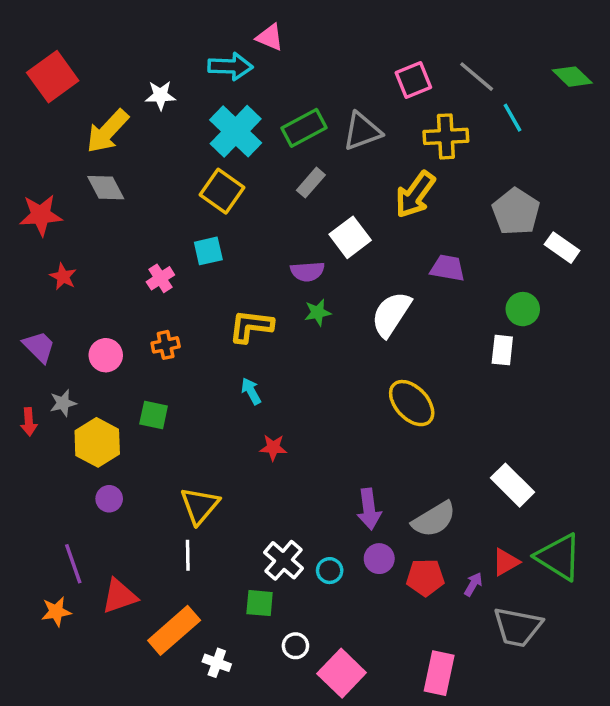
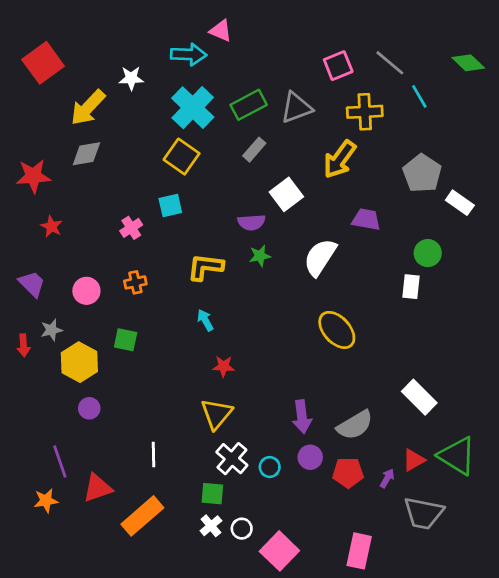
gray diamond: (106, 188) -> (86, 154), turned -72
yellow triangle: (200, 506) -> (217, 414), moved
white cross: (217, 663) -> (211, 526), moved, turned 30

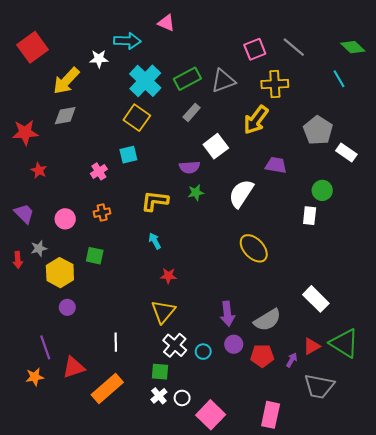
cyan arrow: (189, 54) -> (127, 41), moved
cyan line: (419, 96) -> (339, 79), moved

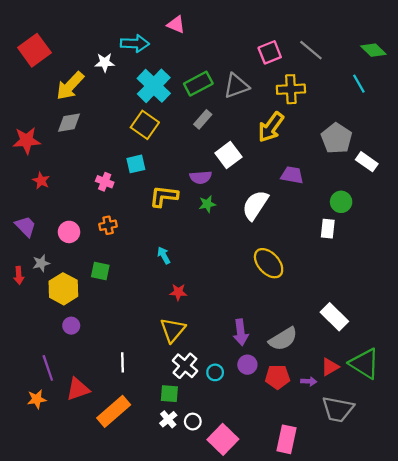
pink cross: (99, 171) -> (105, 182), turned -35
yellow L-shape: (155, 201) -> (164, 196), moved
purple arrow: (292, 360) -> (309, 381), turned 64

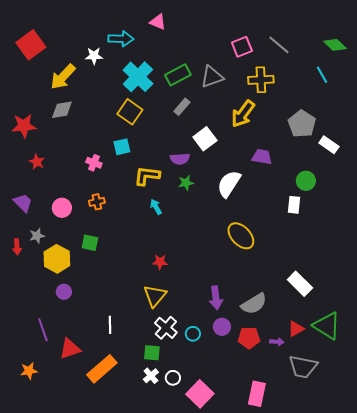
cyan arrow: (164, 255) -> (156, 207), moved
orange star: (37, 399) -> (29, 371), moved

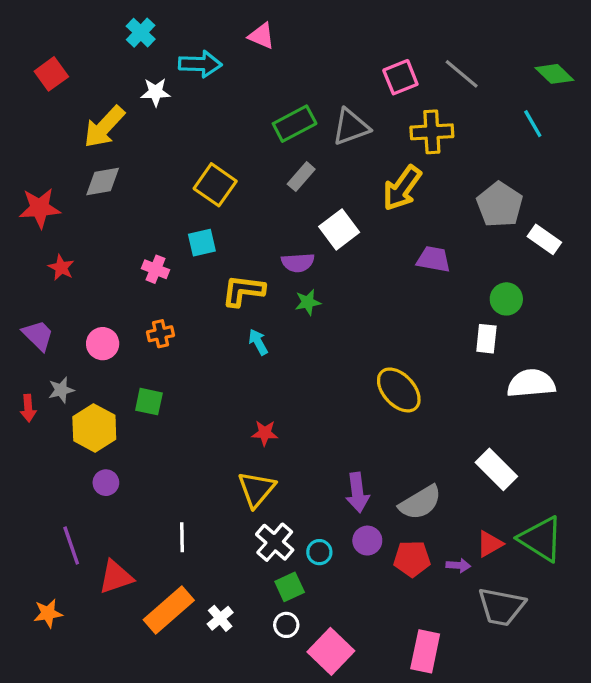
red square: (31, 45) -> (51, 74), size x0.7
cyan cross: (138, 77) -> (141, 33), moved, size x0.6
white semicircle: (229, 184) -> (531, 383), moved, turned 52
green square: (152, 353) -> (290, 587), moved, turned -30
white cross: (151, 376) -> (220, 618), moved

